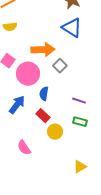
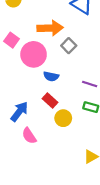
blue semicircle: (44, 94) -> (51, 76), turned -88
blue arrow: (17, 105) -> (19, 112), moved

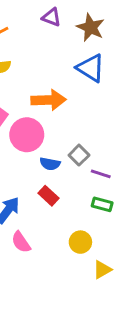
gray square: (69, 46) -> (79, 155), moved
yellow circle: (63, 118) -> (80, 242), moved

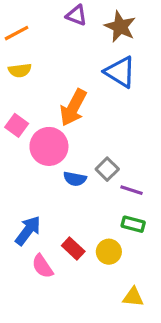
orange arrow: (49, 100) -> (73, 108), turned 120
red rectangle: (49, 196) -> (73, 248), moved
yellow circle: (80, 242) -> (109, 252), moved
yellow triangle: (102, 270) -> (133, 297), turned 36

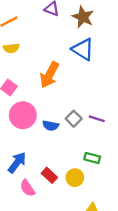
pink circle: (49, 146) -> (23, 115), moved
purple line: (132, 190) -> (97, 119), moved

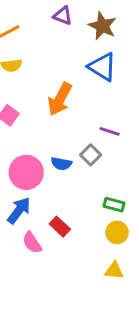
pink circle: (23, 115) -> (26, 172), moved
purple line: (97, 119) -> (110, 131), moved
yellow circle: (75, 178) -> (117, 232), moved

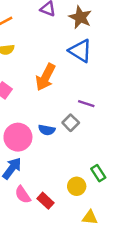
green rectangle: (114, 205) -> (98, 173), moved, turned 42
red rectangle: (60, 227) -> (46, 201), moved
yellow circle: (117, 232) -> (77, 186), moved

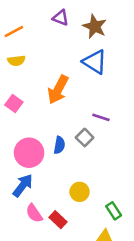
blue semicircle: (47, 130) -> (59, 145), turned -91
green rectangle: (98, 173) -> (114, 211), moved
yellow circle: (77, 186) -> (80, 192), moved

